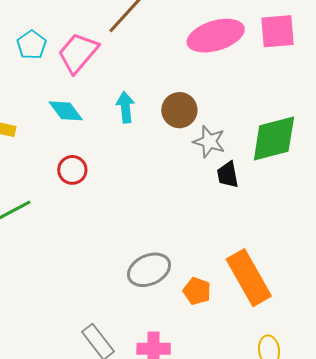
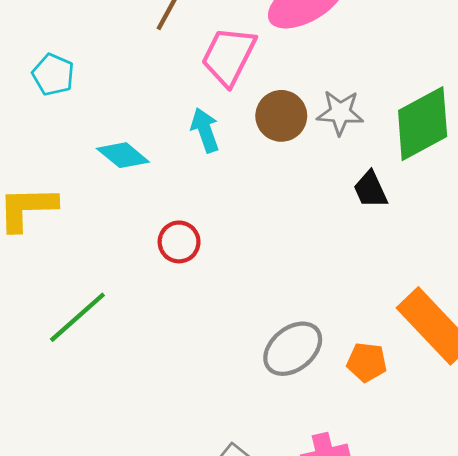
pink trapezoid: (78, 53) -> (229, 56), moved
gray star: (209, 142) -> (340, 113), moved
red circle: (72, 170) -> (179, 242), moved

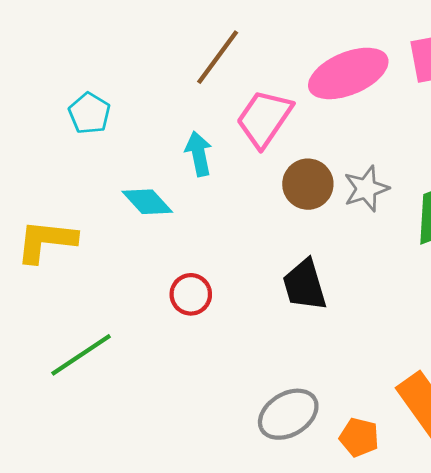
gray star: (340, 113) -> (366, 189), turned -30
cyan arrow: (205, 130) -> (199, 154), moved
black trapezoid: (370, 190) -> (305, 285), moved, size x1.4

